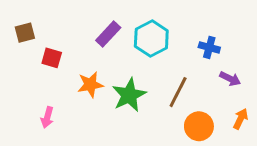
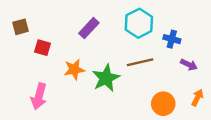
cyan hexagon: (151, 39) -> (139, 23), moved
brown line: (178, 92) -> (140, 62), moved, turned 50
pink arrow: (47, 117) -> (39, 96), size x1.5

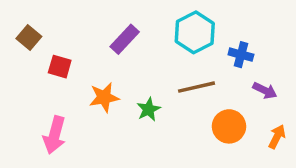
brown square: (21, 27) -> (29, 37), turned -35
green star: (106, 78) -> (149, 109), size x0.6
orange circle: (163, 104) -> (229, 126), moved

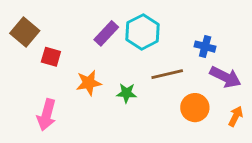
cyan hexagon: (195, 32) -> (143, 32), moved
brown square: (29, 37) -> (25, 32), size x1.4
purple arrow: (265, 91) -> (225, 77), size x1.5
green star: (149, 109) -> (127, 93), turned 30

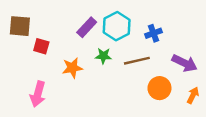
brown square: (25, 32) -> (20, 26), turned -35
blue cross: (205, 47) -> (154, 33), moved, turned -35
green star: (127, 93) -> (103, 56), moved

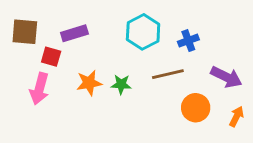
purple rectangle: (87, 27) -> (74, 33), moved, turned 30
green star: (103, 56) -> (121, 84), moved
pink arrow: (38, 94) -> (39, 89), moved

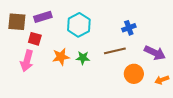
cyan hexagon: (143, 32) -> (79, 25), moved
purple rectangle: (74, 33) -> (43, 17), moved
orange arrow: (237, 116) -> (162, 80), turned -136

